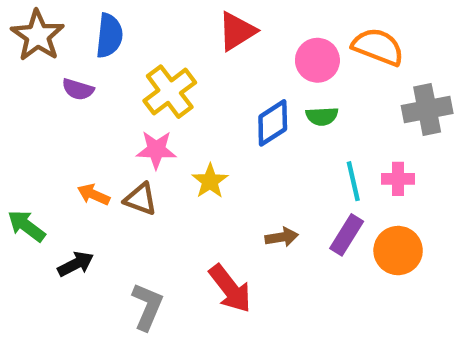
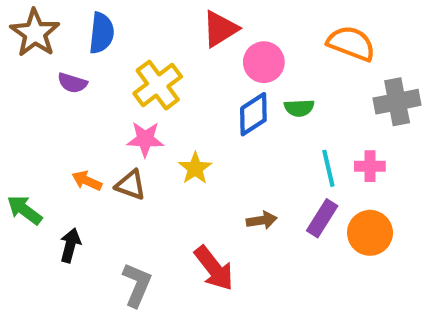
pink circle: (317, 60) -> (264, 62), moved
black arrow: (76, 264) -> (70, 245), turned -48

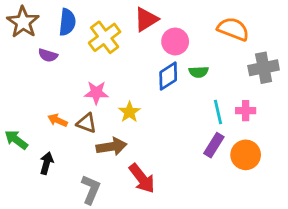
yellow cross: (158, 85) -> (105, 37), moved
brown arrow: (262, 220) -> (112, 147), moved, size x1.5

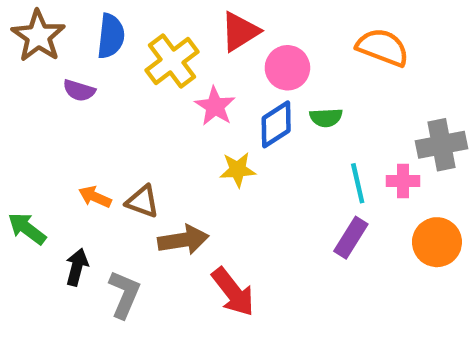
gray cross: (264, 68) -> (441, 145), moved
pink star: (96, 93) -> (215, 106), moved, turned 30
yellow star: (129, 112) -> (238, 170), moved, turned 30
orange circle: (246, 155) -> (437, 242), moved
gray L-shape: (91, 189) -> (124, 294), moved

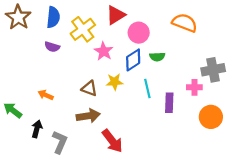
purple semicircle: (79, 90) -> (52, 47), moved
cyan line: (358, 183) -> (147, 88), moved
brown triangle: (142, 201) -> (89, 88), moved
purple rectangle: (351, 238) -> (169, 103), moved, turned -30

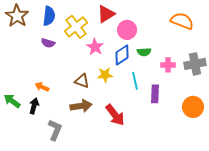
orange semicircle: (185, 23) -> (182, 21), moved
pink cross: (194, 87) -> (168, 65), moved
black arrow: (37, 129) -> (34, 106), moved
red arrow: (112, 141) -> (115, 115), moved

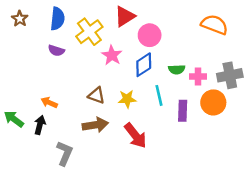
brown star: (17, 16) -> (20, 19), size x0.6
green semicircle: (144, 52) -> (177, 69), moved
yellow star: (105, 75) -> (127, 99), moved
orange circle: (193, 107) -> (213, 102), moved

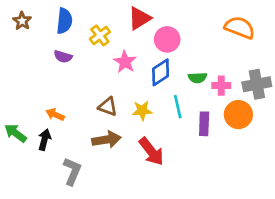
yellow cross: (89, 32) -> (100, 35), size x0.7

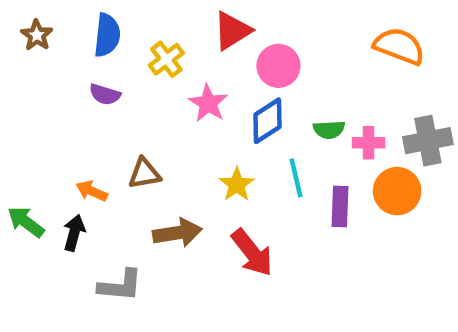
brown triangle: (108, 107) -> (144, 174), moved, turned -30
yellow star: (142, 111) -> (237, 184), turned -30
gray L-shape: (72, 171) -> (120, 286), turned 72

